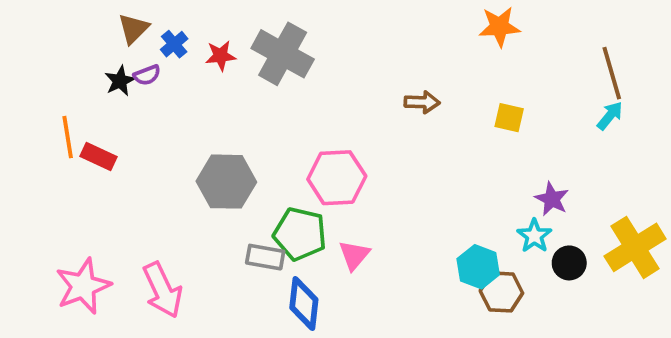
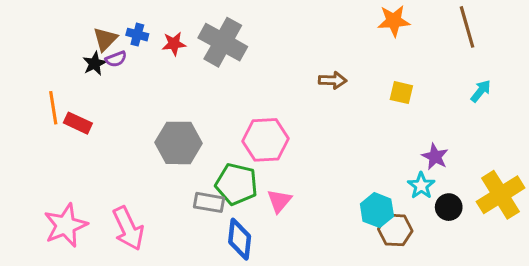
brown triangle: (133, 29) -> (105, 39), moved
blue cross: (174, 44) -> (137, 35), turned -35
brown line: (612, 73) -> (467, 27), moved

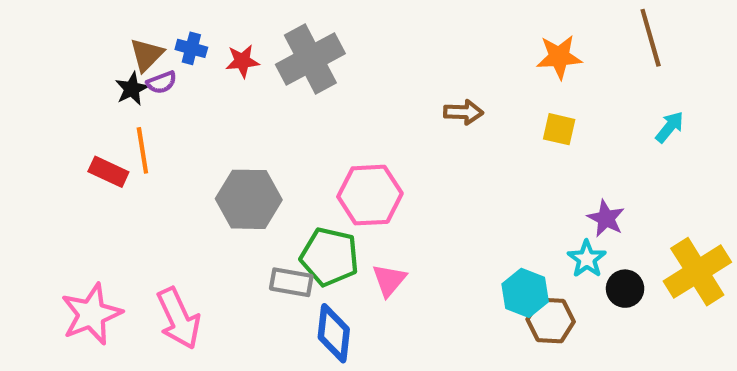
orange star: (394, 21) -> (559, 57), moved
gray cross: (223, 42) -> (310, 59), turned 33
orange line: (53, 108) -> (142, 150), moved

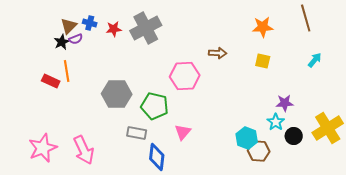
pink hexagon: (370, 195) -> (185, 76), moved
purple star: (606, 218) -> (285, 103), turned -30
green pentagon: (330, 257) -> (155, 106), moved

